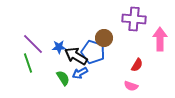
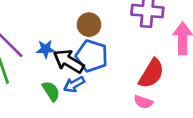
brown circle: (104, 38) -> (89, 25), moved
red semicircle: (137, 65) -> (151, 73), size x1.6

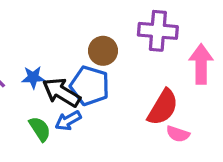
brown circle: (89, 25) -> (103, 51), moved
pink semicircle: (143, 102) -> (178, 134), moved

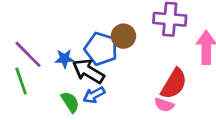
blue pentagon: (90, 86) -> (101, 49), moved
pink semicircle: (178, 134) -> (164, 105), moved

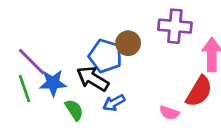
blue star: (65, 59) -> (53, 83), moved, size x1.4
red semicircle: (174, 84) -> (199, 91), moved
blue arrow: (94, 95) -> (114, 103), moved

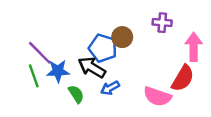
purple cross: (175, 26) -> (162, 23), size x0.7
pink semicircle: (169, 113) -> (157, 96), size x1.6

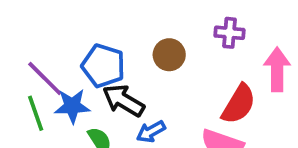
blue pentagon: (103, 48) -> (103, 66), moved
red semicircle: (183, 78) -> (239, 104), moved

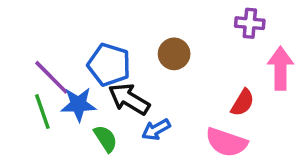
purple cross: (230, 33) -> (250, 23), moved
red semicircle: (239, 104) -> (243, 103), size x0.7

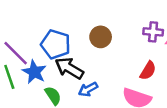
purple cross: (250, 23) -> (153, 32), moved
blue star: (78, 104) -> (34, 72), turned 30

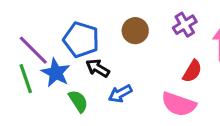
purple cross: (153, 32) -> (185, 25), moved, turned -36
black arrow: (69, 68) -> (98, 68), size x0.7

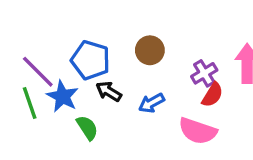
purple cross: (185, 25) -> (204, 73), moved
blue arrow: (120, 94) -> (152, 103), moved

